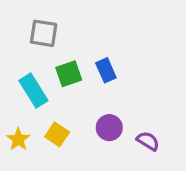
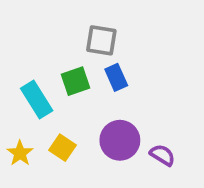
gray square: (44, 33) -> (101, 40), moved
purple circle: (109, 128) -> (120, 140), size x1.4

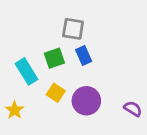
yellow square: (63, 148) -> (56, 93), moved
purple semicircle: (162, 155) -> (133, 109), moved

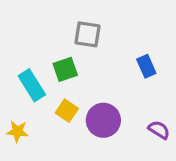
blue rectangle: (84, 56) -> (146, 66), moved
yellow star: (15, 110) -> (17, 131), turned -30

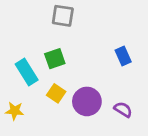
gray square: (87, 34) -> (63, 16), moved
purple semicircle: (159, 130) -> (123, 110), moved

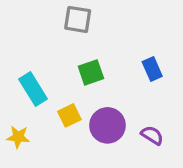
green square: (55, 59) -> (91, 72), moved
yellow square: (56, 93) -> (69, 115), turned 30

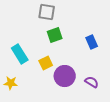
green square: (91, 72) -> (55, 35), moved
yellow square: (69, 115) -> (46, 63), moved

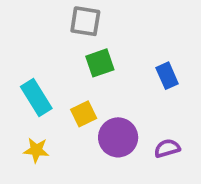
purple semicircle: (92, 82) -> (167, 148), turned -48
yellow star: (11, 83) -> (36, 150), moved

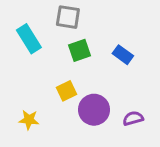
blue rectangle: (167, 76) -> (123, 55), moved, turned -30
cyan rectangle: (36, 97) -> (29, 39), moved

